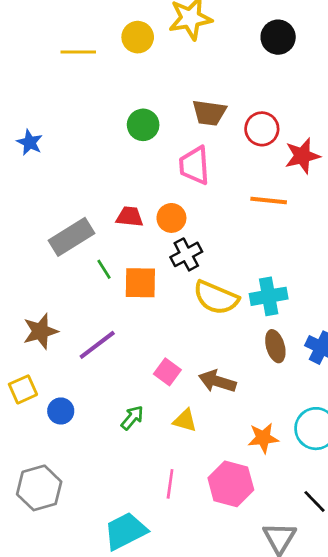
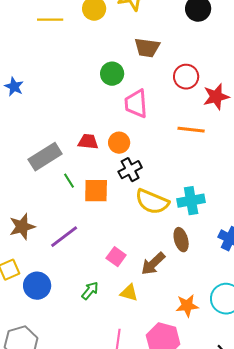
brown trapezoid: (209, 113) -> (147, 48), moved
green circle: (143, 125) -> (112, 74), moved
brown ellipse: (275, 346) -> (181, 240), moved
brown arrow: (217, 381) -> (153, 264), turned -60
blue circle: (61, 411) -> (37, 286), size x1.4

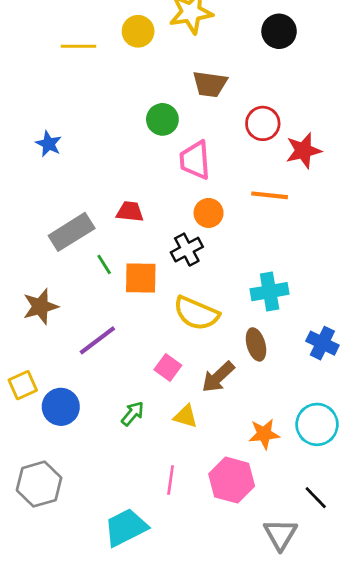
blue star: (14, 87) -> (49, 144), moved
orange circle: (119, 143) -> (209, 213), moved
yellow semicircle: (152, 202) -> (196, 313), moved
brown star: (22, 227) -> (40, 306), moved

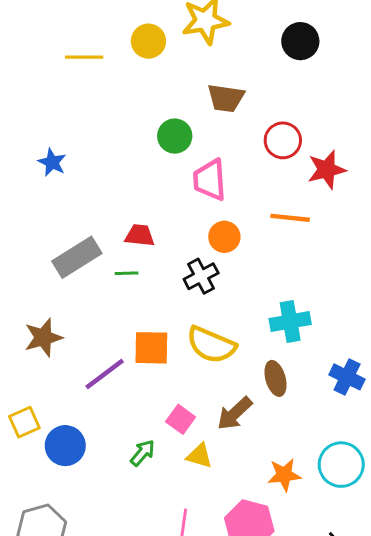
green line: (104, 264) -> (127, 273), moved, turned -60
orange square: (141, 278) -> (151, 348), moved
pink square: (168, 368) -> (181, 419), moved

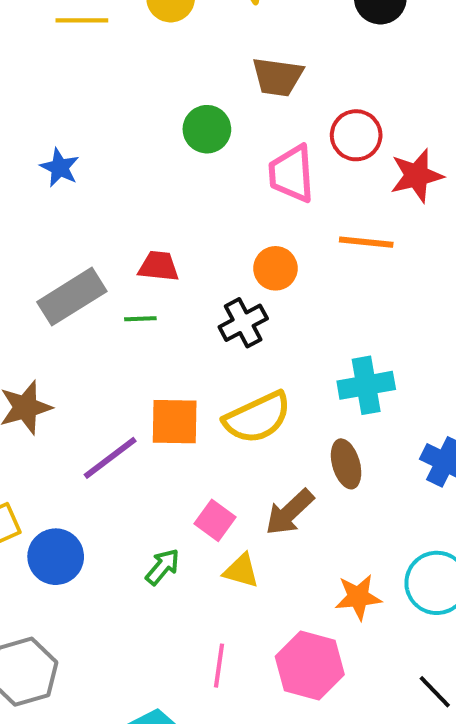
blue star: (52, 162) -> (60, 168), moved
pink trapezoid: (210, 180) -> (292, 174), moved
yellow semicircle: (211, 345) -> (257, 418), turned -48

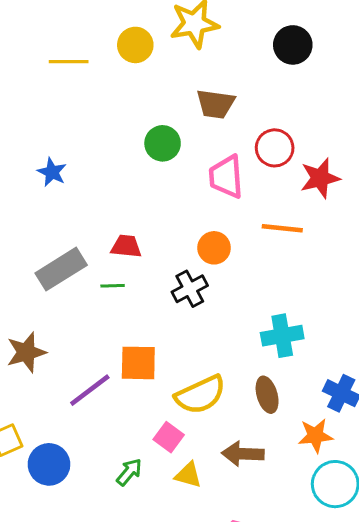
yellow semicircle: (257, 418) -> (200, 395), moved
brown arrow: (290, 512) -> (243, 454), moved, turned 45
orange star: (358, 597) -> (315, 436), moved

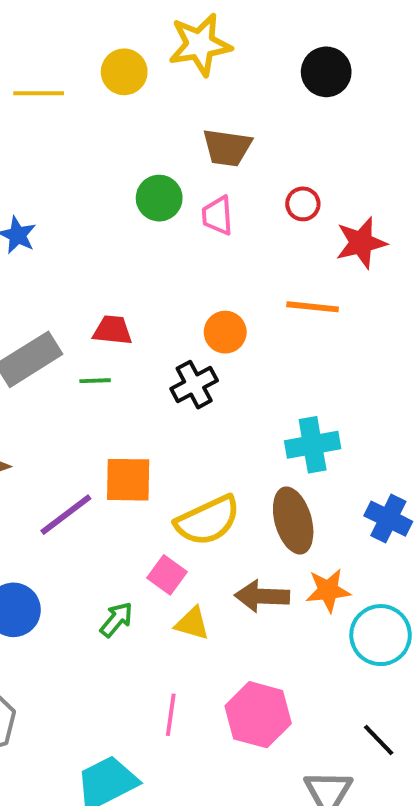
red circle: (275, 148) -> (303, 204), size x0.7
pink trapezoid: (226, 177) -> (217, 216), moved, size x0.7
brown ellipse: (267, 395) -> (293, 521), size x1.4
orange star: (315, 436) -> (328, 590), moved

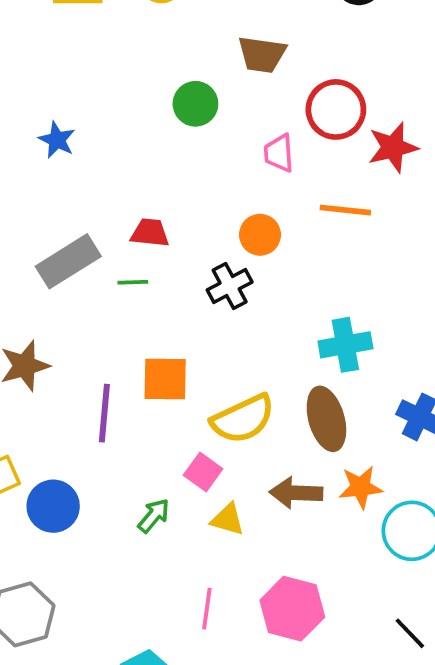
red circle: (303, 204) -> (336, 109), size x1.8
pink trapezoid: (217, 216) -> (279, 153), moved
purple line: (66, 515) -> (104, 413), turned -48

